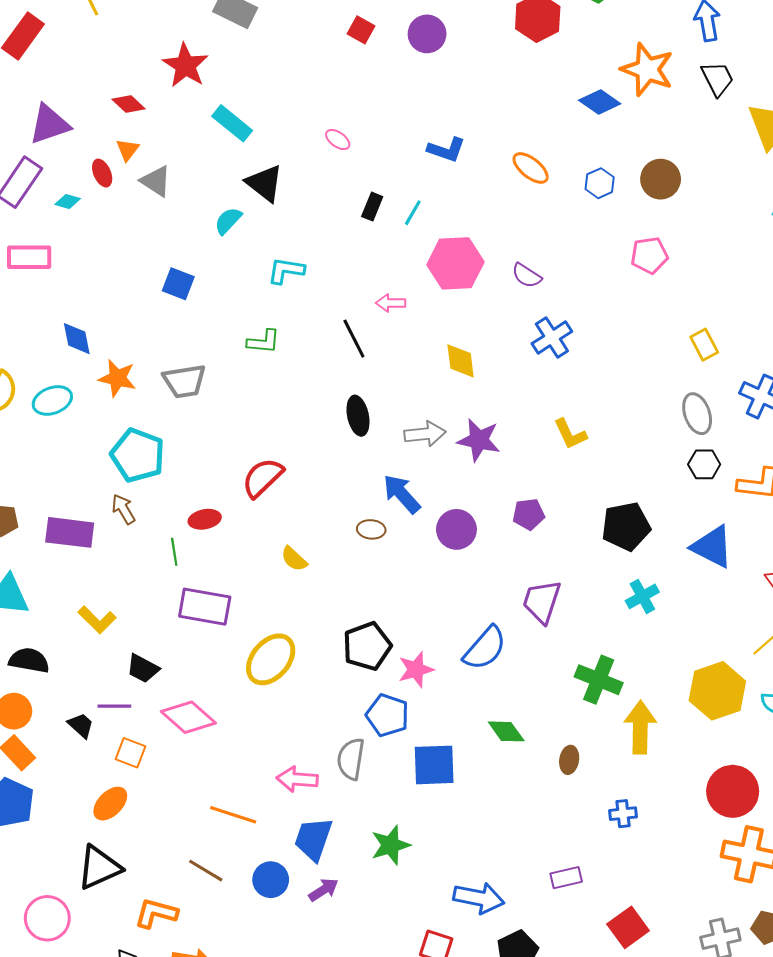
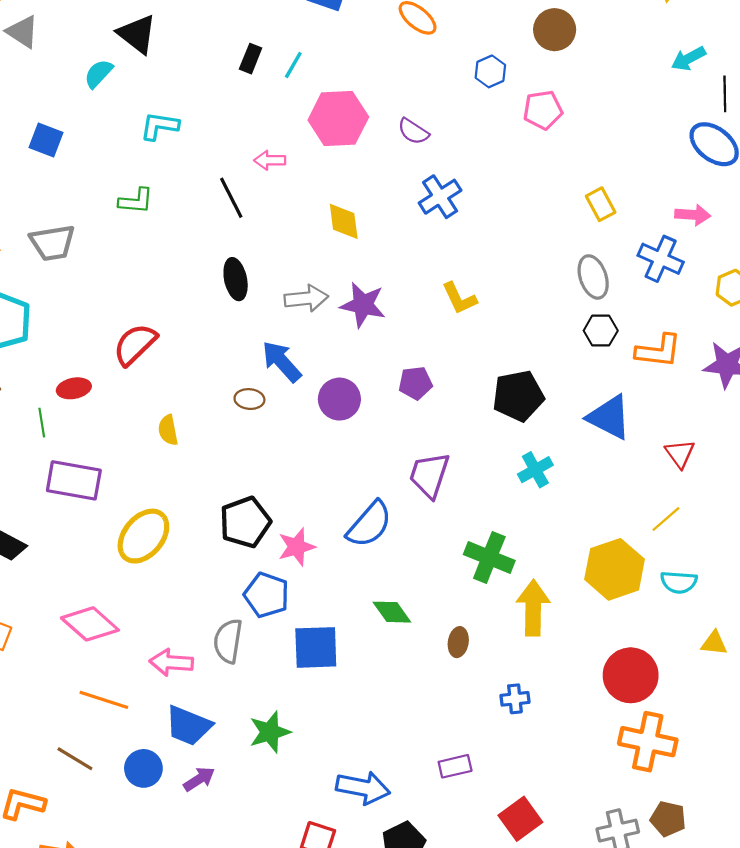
blue hexagon: (600, 183) -> (490, 71), moved
yellow semicircle: (294, 559) -> (168, 430), turned 36
pink diamond: (188, 717) -> (90, 624), moved
blue trapezoid: (313, 839) -> (188, 726), turned -87

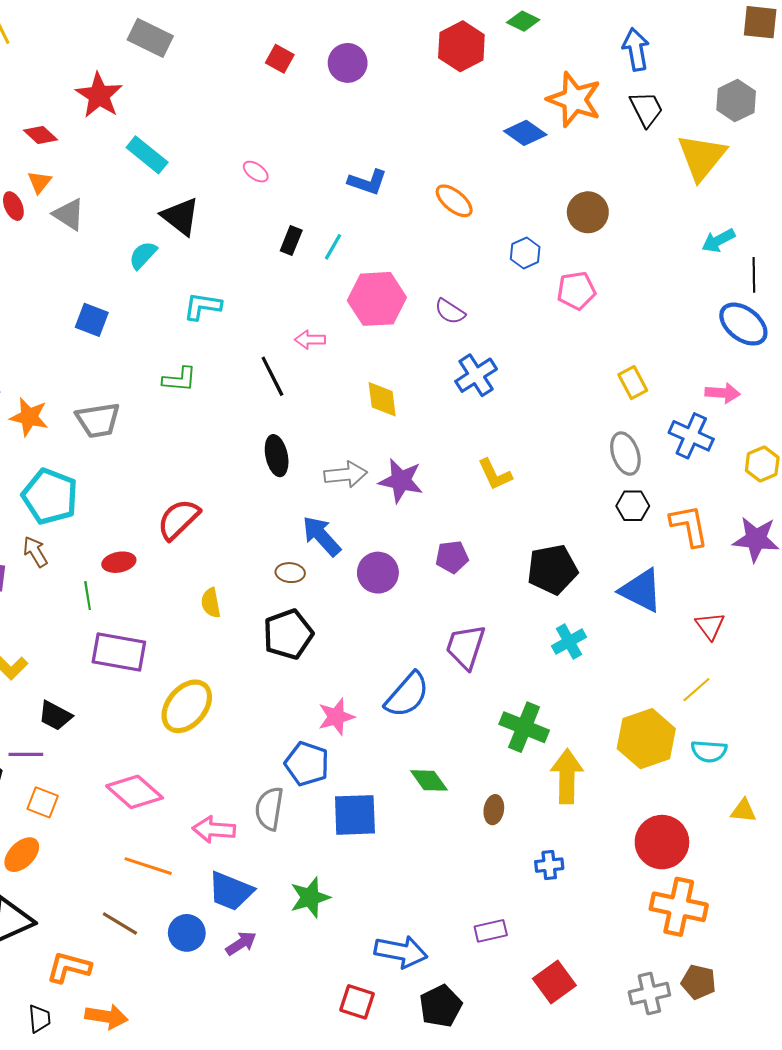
orange L-shape: (658, 351) -> (689, 526), turned -108
black pentagon: (245, 522) -> (288, 634), moved

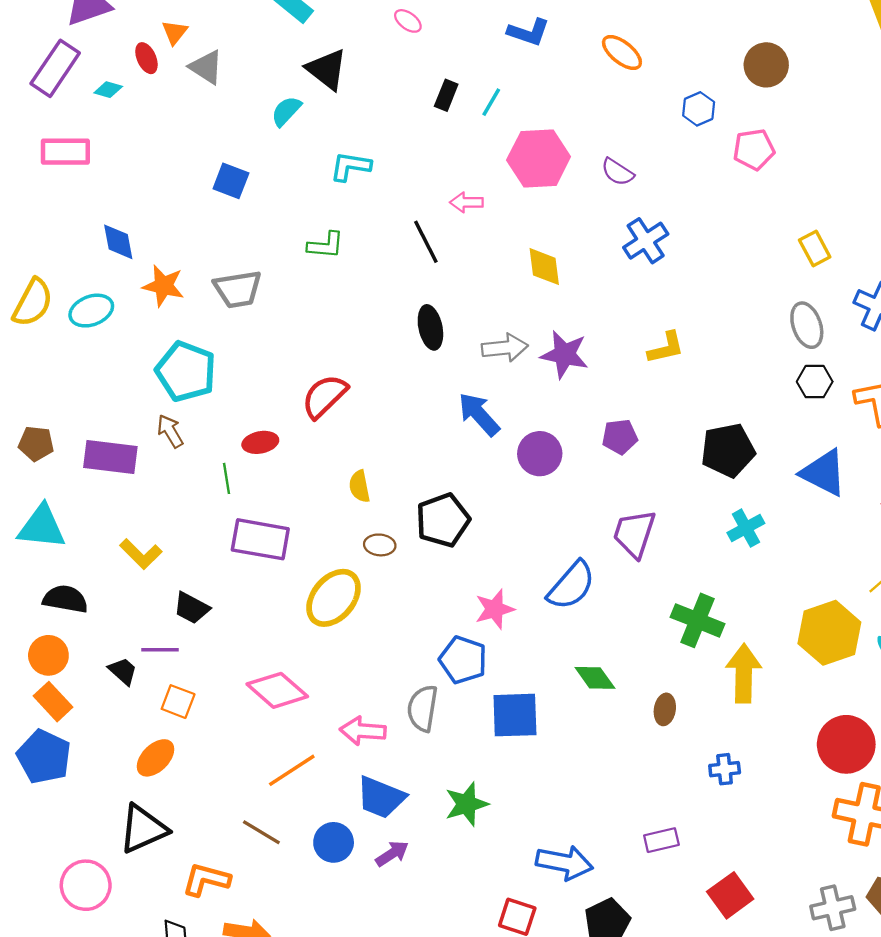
yellow L-shape: (495, 474) -> (666, 348), turned -78
brown ellipse: (290, 573) -> (380, 545), moved
orange line: (148, 866) -> (292, 770), turned -51

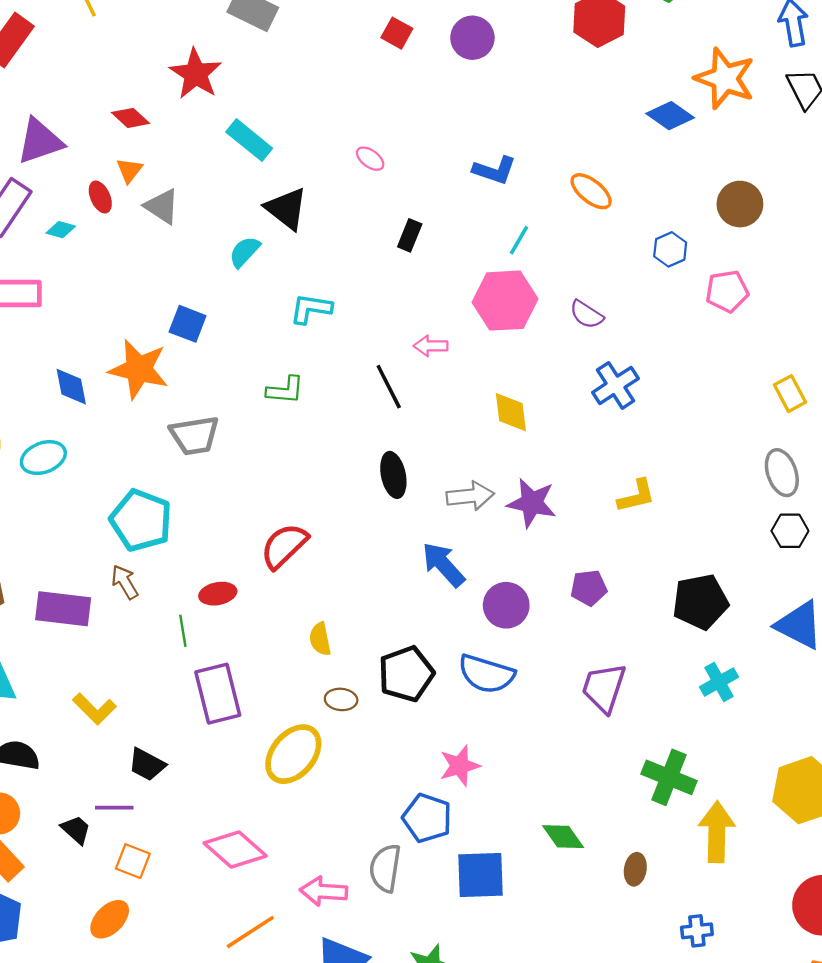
cyan line: (491, 102) -> (519, 240), moved
orange star: (163, 286) -> (139, 369), moved, size x1.4
purple rectangle: (260, 539) -> (218, 694), turned 66
blue semicircle: (571, 585) -> (486, 674), moved, turned 66

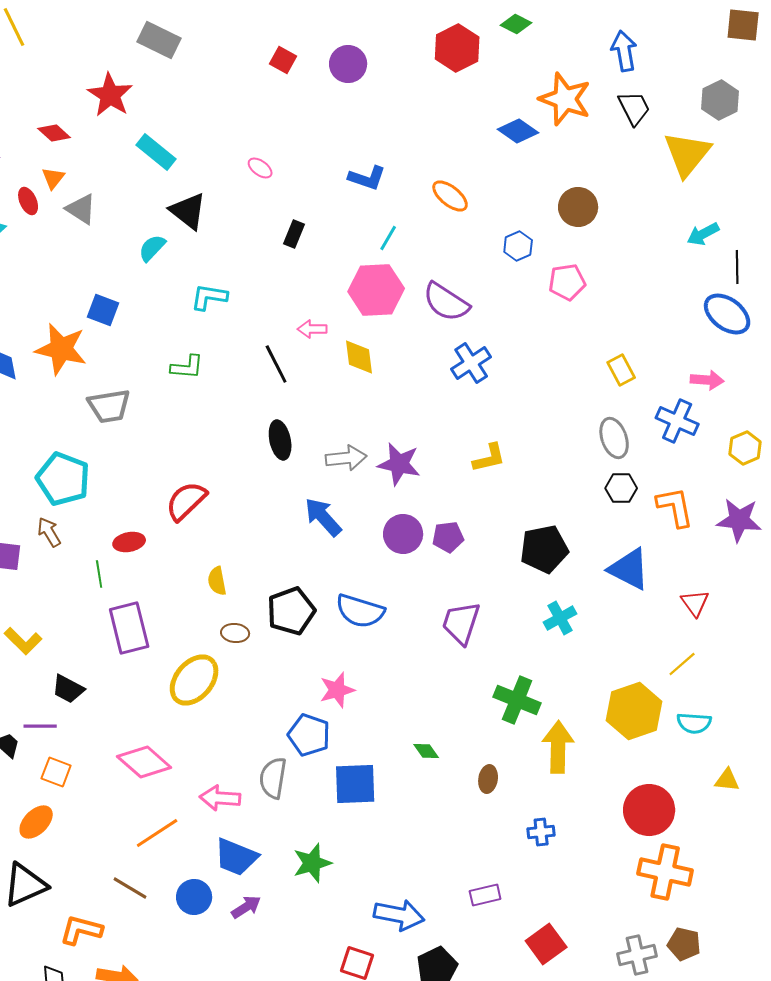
purple semicircle: (586, 314) -> (446, 302), size x1.6
yellow diamond: (511, 412) -> (359, 357), moved
purple circle: (506, 605) -> (403, 534), moved
green diamond: (563, 837) -> (426, 751), size x0.7

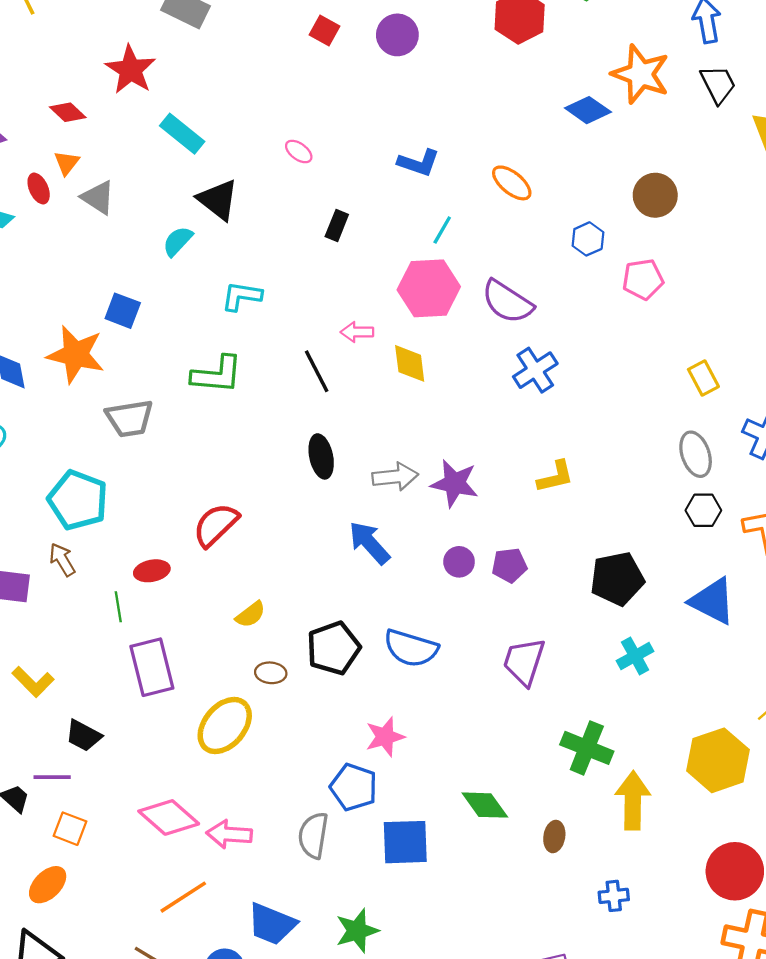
green L-shape: (187, 367) -> (217, 375), size x1.4
purple circle: (403, 534) -> (459, 562), size x0.7
yellow semicircle: (217, 581) -> (251, 615), turned -116
green diamond: (426, 751) -> (485, 805), size x1.6
pink arrow: (220, 798) -> (229, 834), moved

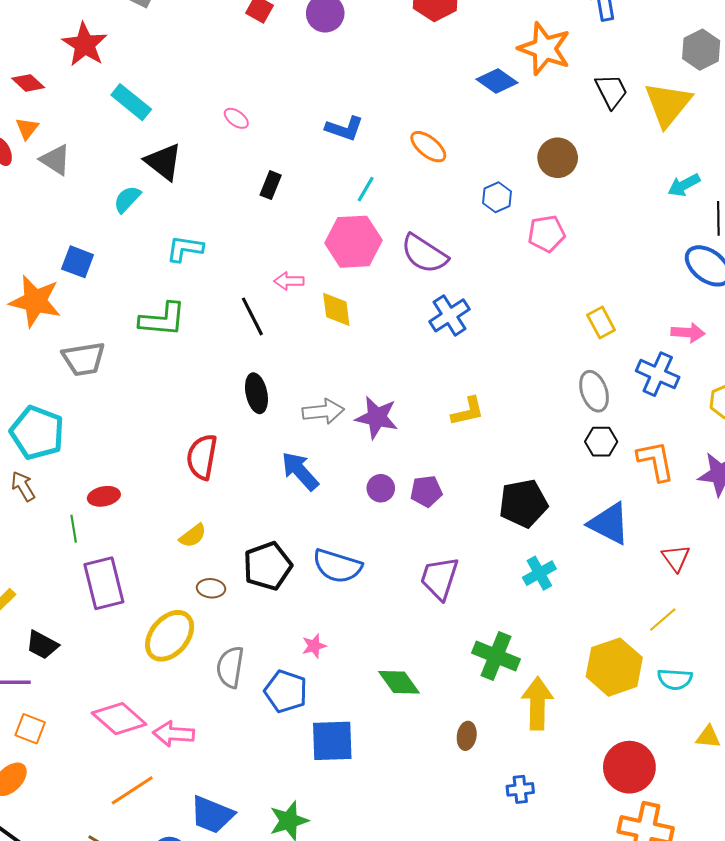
black trapezoid: (718, 84) -> (611, 91), moved
red semicircle: (216, 525) -> (202, 457), moved, turned -36
pink star: (385, 737) -> (314, 646), size x0.7
green diamond: (485, 805) -> (399, 682), moved
gray semicircle: (313, 835) -> (230, 667), moved

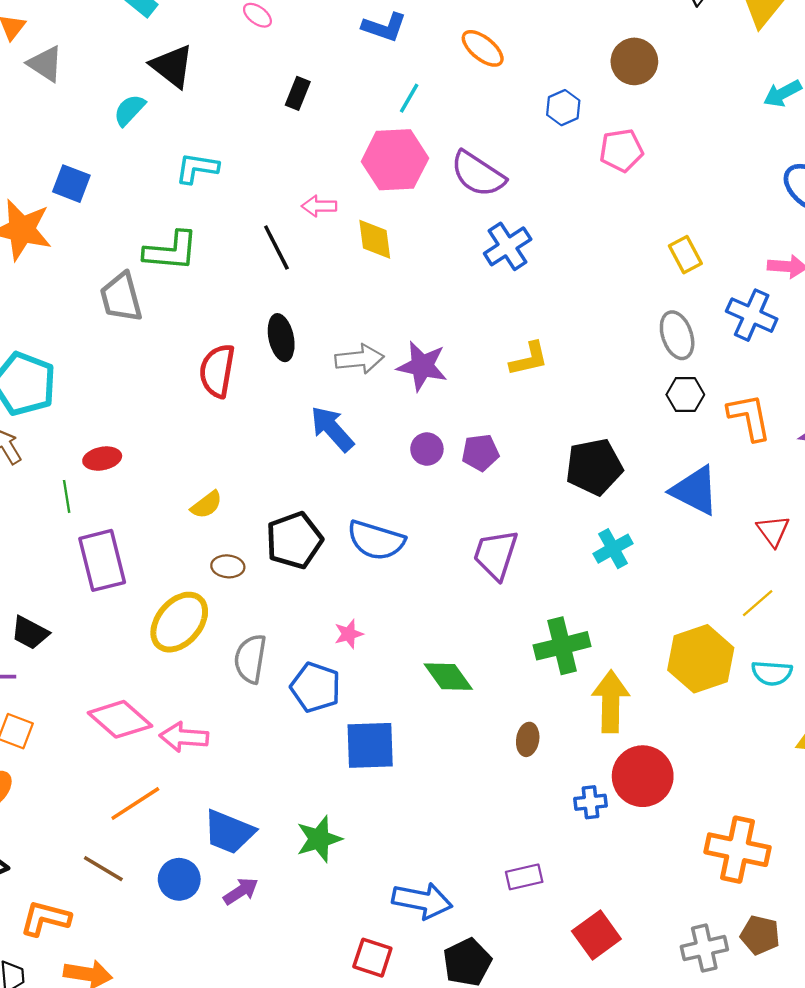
gray trapezoid: (84, 359) -> (121, 297), moved, turned 84
red semicircle: (202, 457) -> (217, 371), moved
green cross: (496, 656) -> (562, 646), turned -36
red circle: (629, 767) -> (643, 776), moved

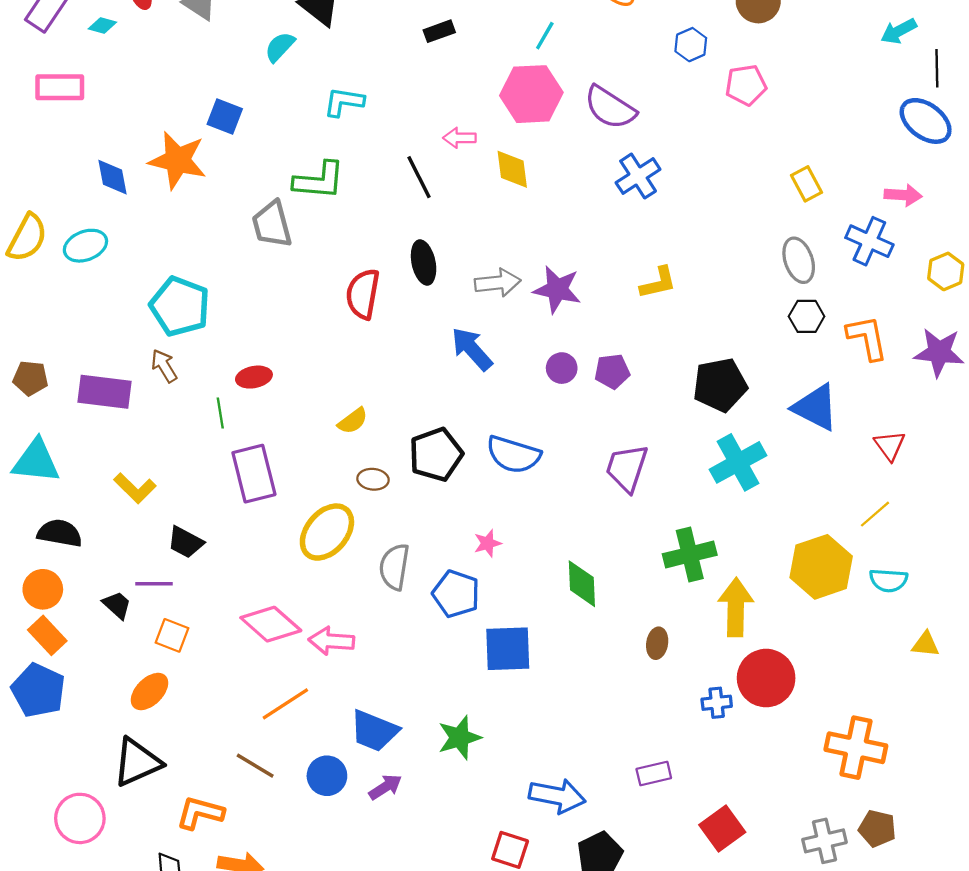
black rectangle: (298, 93) -> (439, 31), turned 48
cyan cross: (613, 549) -> (738, 462), size x1.5
green diamond: (448, 677) -> (582, 584), turned 33

